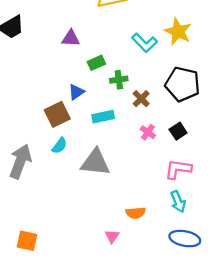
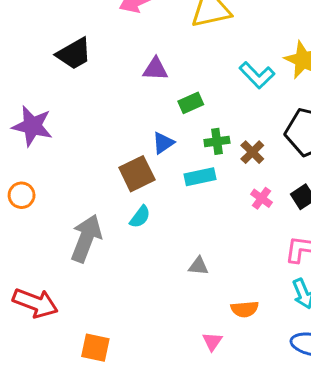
green cross: (119, 80) -> (217, 141), moved
gray triangle: (95, 162) -> (198, 266), moved, size x0.5

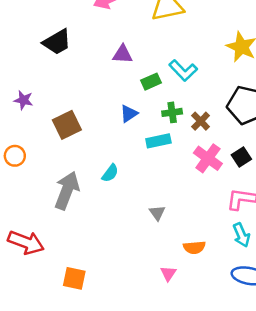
cyan L-shape: (257, 75) -> (183, 70), moved
purple star: (32, 126) -> (24, 100), size x0.6
brown square: (137, 174) -> (67, 125), moved
pink cross: (262, 198) -> (208, 158), size x1.6
gray triangle: (198, 266) -> (157, 213), turned 49

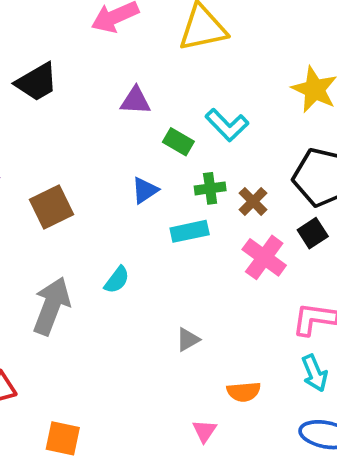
green rectangle: (151, 82) -> (178, 142), turned 54
black square: (241, 157) -> (313, 233), moved
gray triangle: (157, 213) -> (188, 340), turned 35

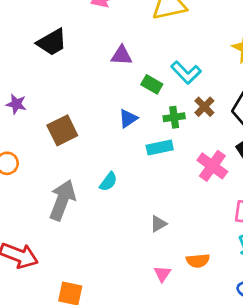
brown cross: (253, 201) -> (204, 107), moved
pink triangle: (205, 431) -> (162, 274), moved

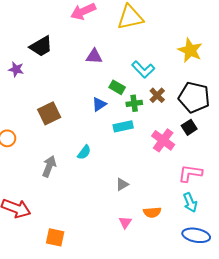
green rectangle: (152, 84) -> (117, 87), moved
purple star: (16, 104) -> (16, 69), moved
gray arrow: (62, 200) -> (49, 166), size x0.7

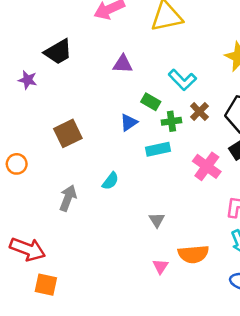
gray triangle: (122, 184) -> (157, 220), turned -32
orange semicircle: (152, 212) -> (193, 254), size x1.4
orange square: (55, 237) -> (46, 285), moved

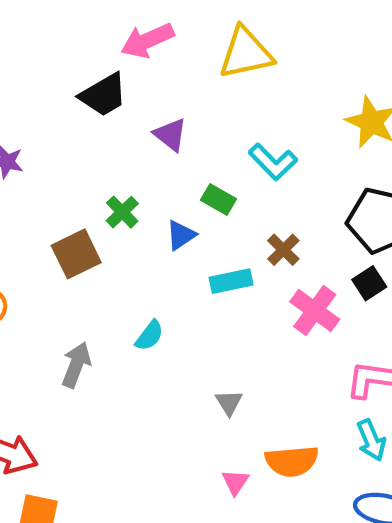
black trapezoid: (58, 52) -> (103, 95), moved
purple triangle: (123, 64) -> (170, 135), turned 35
brown cross: (199, 112) -> (283, 250), moved
green cross: (171, 121) -> (122, 212), moved, turned -36

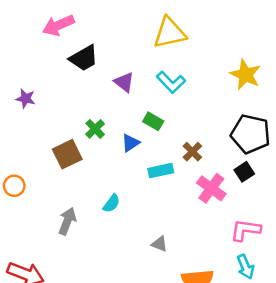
pink arrow: (147, 40) -> (58, 25), moved
cyan L-shape: (273, 162) -> (171, 82), moved
gray triangle: (229, 403) -> (160, 244), turned -36

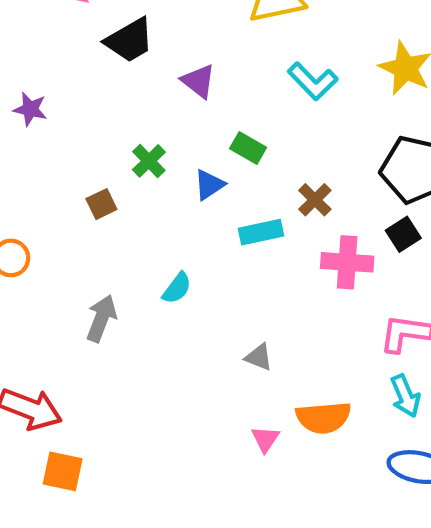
cyan L-shape: (171, 82) -> (313, 81), moved
brown square: (67, 154) -> (101, 204), size x0.6
pink cross: (211, 188) -> (347, 262), turned -32

